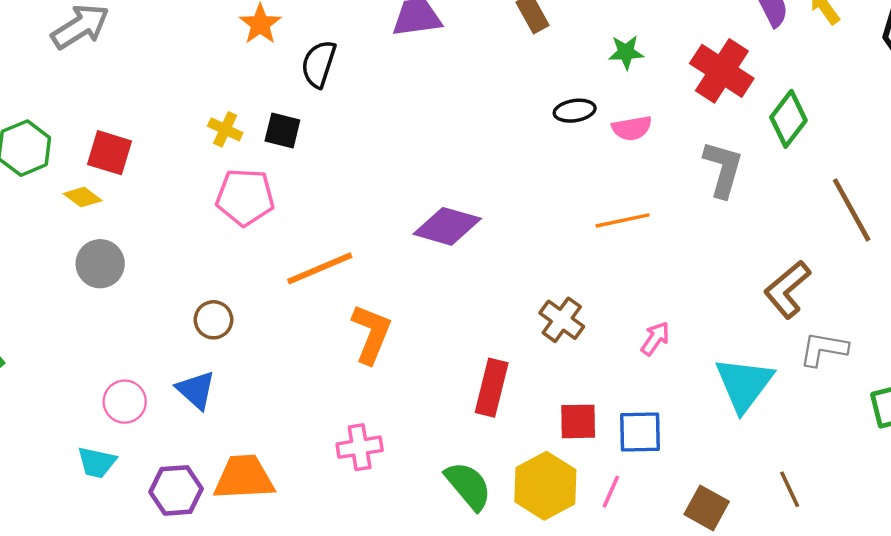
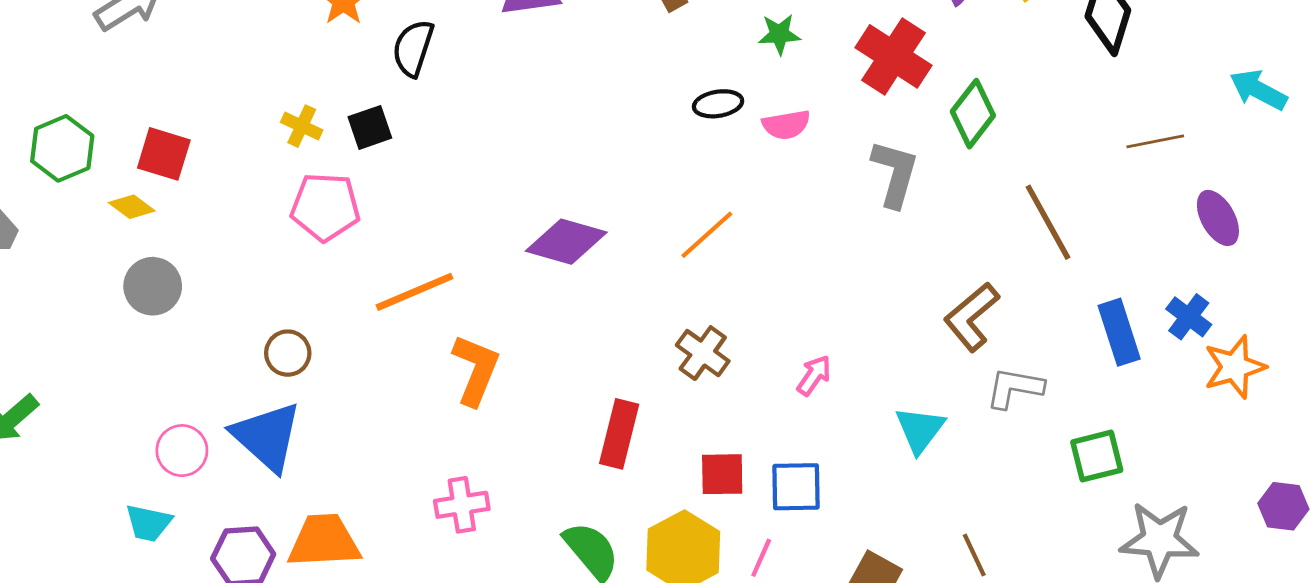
black square: (282, 130) -> (370, 127), turned -33
orange line: (623, 220) -> (707, 235), moved, turned -30
cyan triangle: (744, 384) -> (920, 430), size x0.7
blue triangle: (196, 390) -> (267, 437), size x1.5

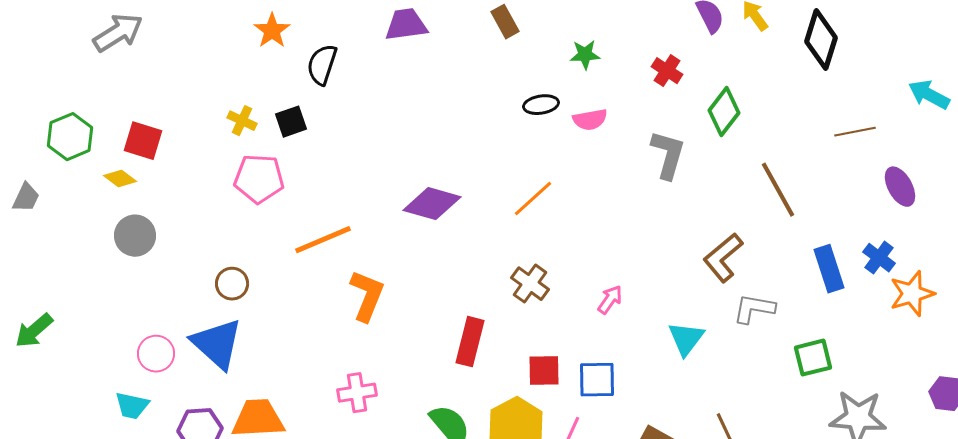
red cross: (893, 56) -> (667, 71), size x0.6

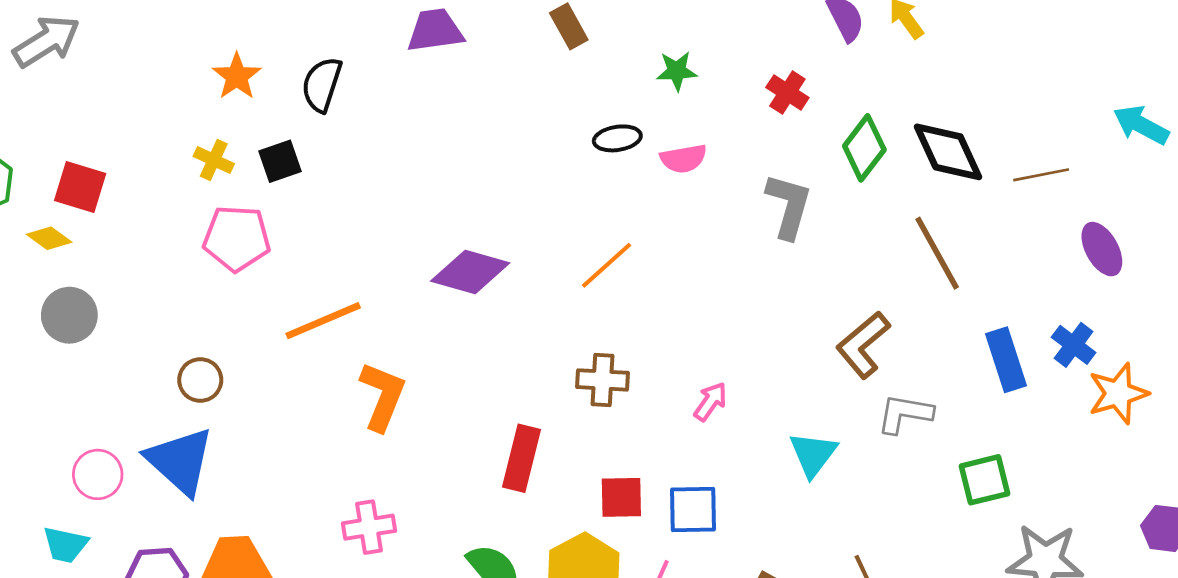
orange star: (272, 31) -> (237, 76), moved
black diamond: (821, 40) -> (948, 152), moved, turned -42
brown cross: (530, 284) -> (602, 380), turned -33

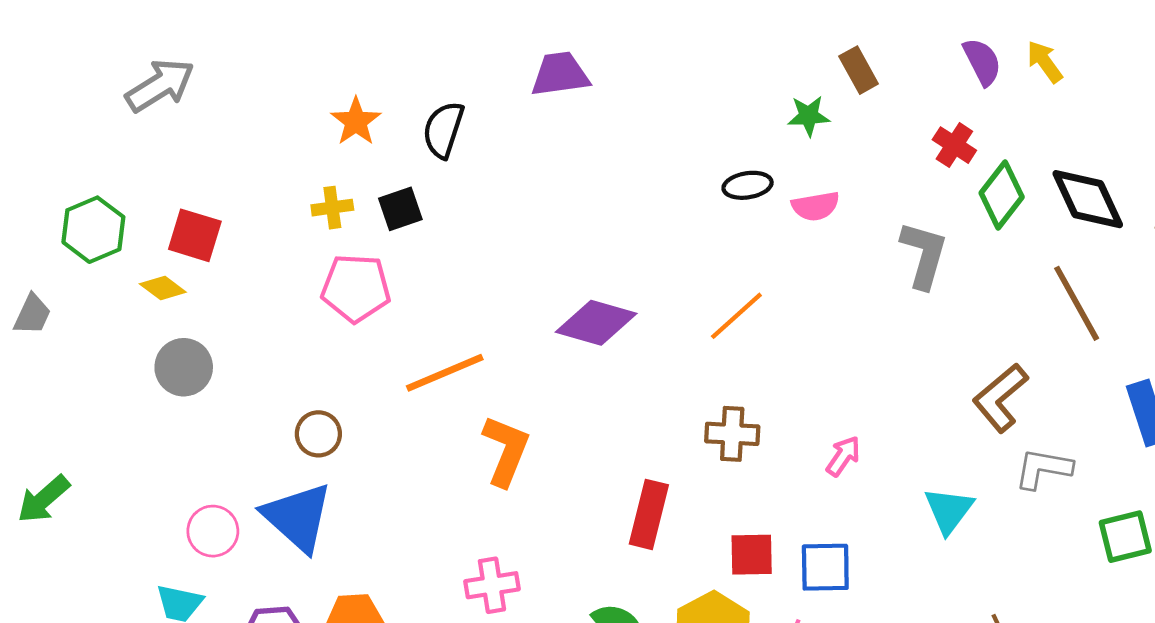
brown rectangle: (569, 26) -> (859, 70), moved
red cross: (787, 92) -> (954, 145), moved
yellow cross: (214, 160) -> (332, 208), turned -33

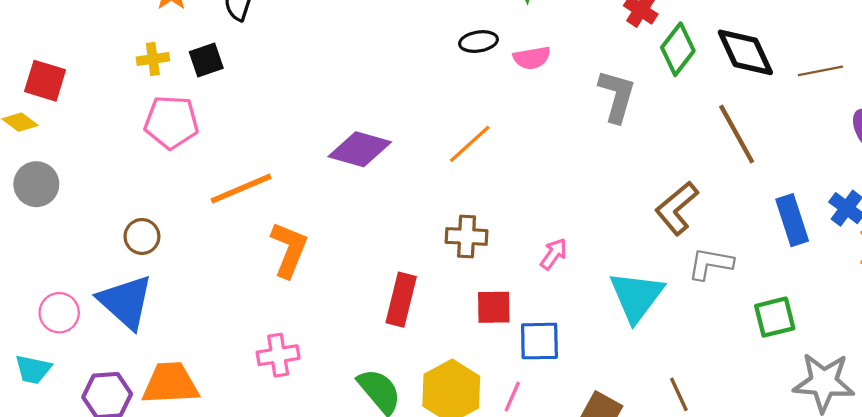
cyan triangle: (949, 510) -> (636, 296), size x1.4
red square: (752, 555) -> (494, 307), moved

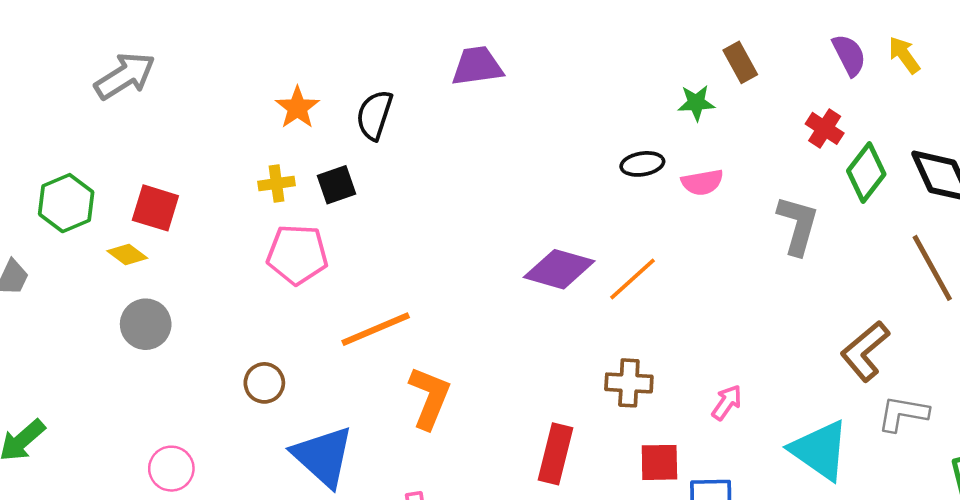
purple diamond: (360, 149) -> (559, 269), moved
cyan triangle: (636, 296) -> (820, 450), turned -32
blue triangle: (126, 302) -> (323, 456), moved

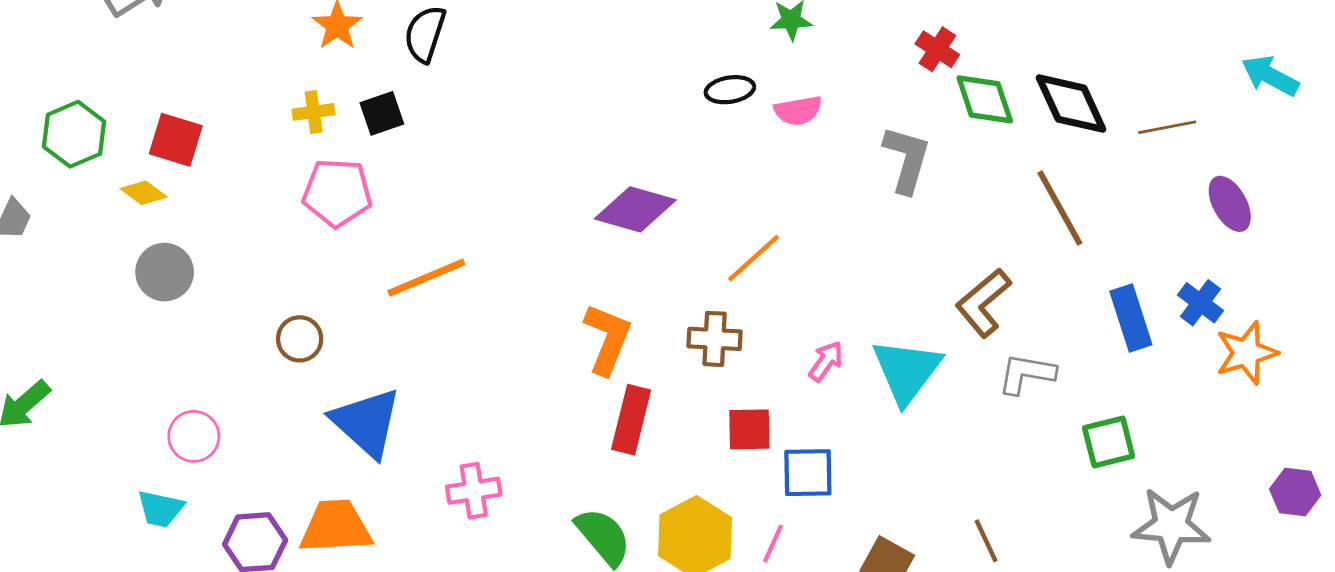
green diamond: (866, 172) -> (985, 99), turned -56
orange line: (633, 279) -> (754, 258), moved
orange L-shape: (429, 398) -> (607, 339), moved
cyan triangle: (820, 450) -> (907, 371), moved, turned 32

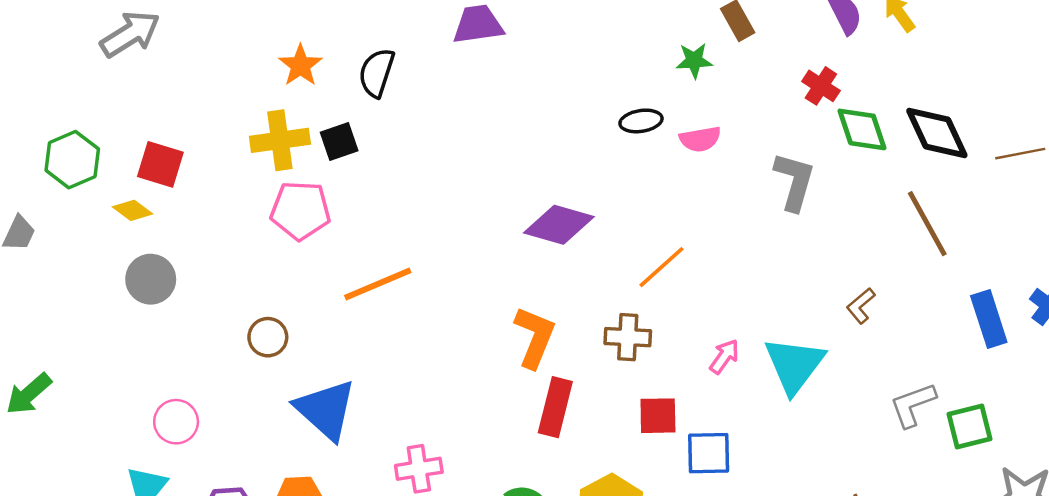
yellow cross: (314, 112) -> (280, 140), size x1.6
brown L-shape: (983, 303) -> (861, 306), size x0.6
gray L-shape: (1026, 374) -> (913, 405), moved, turned -30

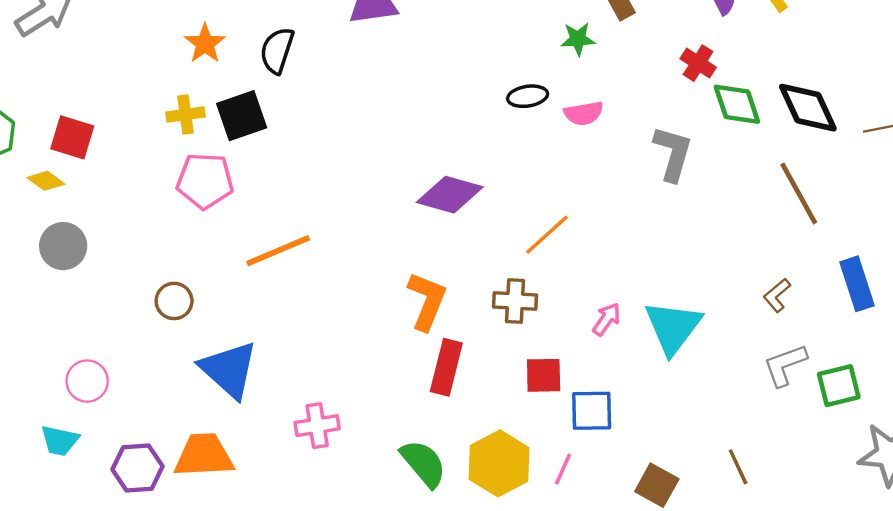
yellow cross: (280, 140) -> (186, 114), size x0.7
black square: (339, 141) -> (242, 116), size x1.4
brown L-shape: (861, 306) -> (777, 295), moved

